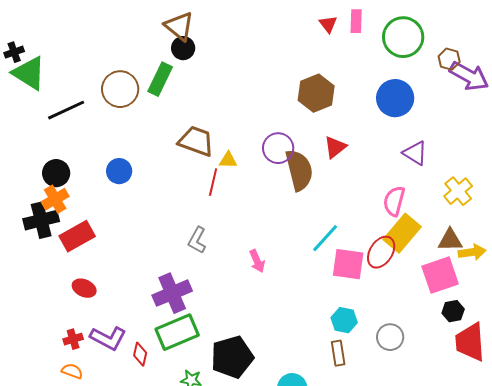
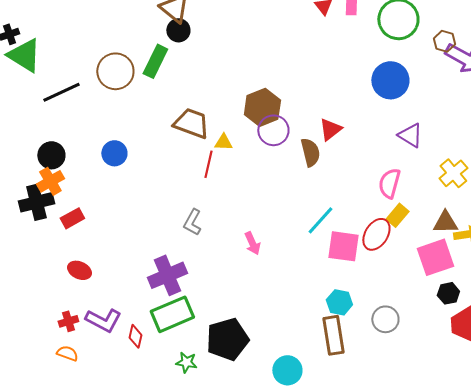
brown hexagon: (316, 93) -> (262, 107), moved
brown semicircle: (299, 170) -> (310, 152), moved, size x0.7
yellow rectangle: (402, 233) -> (397, 215), size x0.6
red rectangle: (77, 236) -> (72, 218), size x0.7
brown rectangle: (338, 353) -> (333, 335), size x1.5

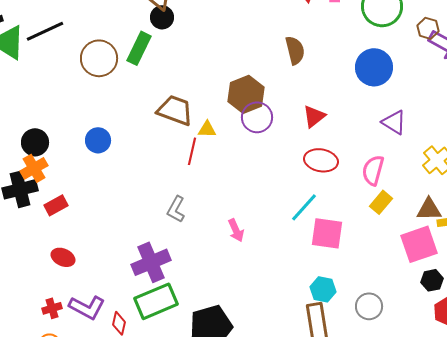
black line: (61, 92) -> (45, 31), moved
brown semicircle: (310, 152) -> (295, 50), moved
red ellipse: (376, 234) -> (321, 160), moved, turned 68

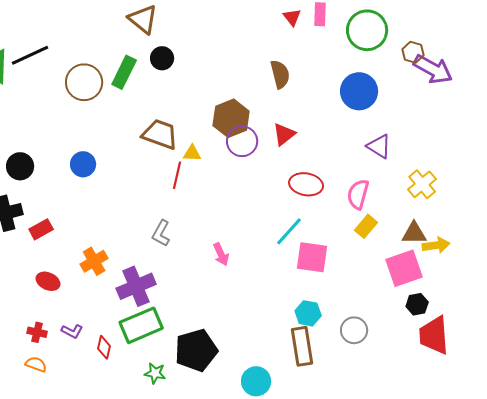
black circle: (162, 17) -> (162, 58), moved
red triangle: (314, 116) -> (284, 134), moved
orange cross: (34, 168) -> (94, 261), moved
purple L-shape: (87, 307) -> (72, 331), size x0.6
red cross: (52, 308) -> (37, 332), turned 30

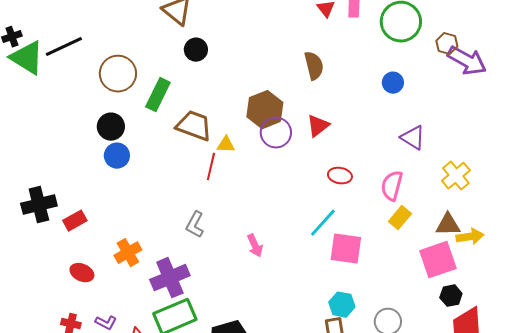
green rectangle: (124, 72) -> (158, 95), moved
blue circle: (359, 91) -> (393, 83), size x0.6
black circle: (20, 166) -> (111, 127), moved
red ellipse: (306, 184) -> (340, 176), size x0.7

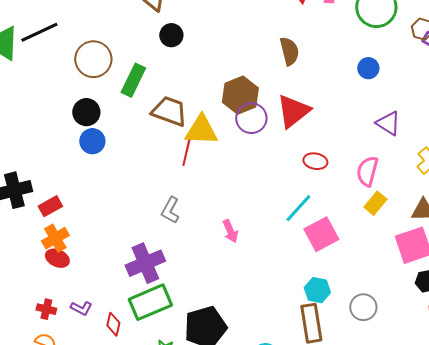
red triangle: (318, 126) -> (293, 111), size x1.5
yellow triangle: (226, 145) -> (201, 130), size x1.8
pink square: (346, 249) -> (321, 234), turned -36
orange cross: (128, 253) -> (55, 238), moved

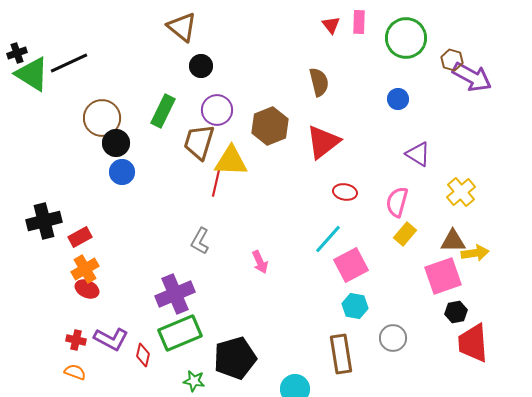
brown circle: (93, 59) -> (102, 118), moved
brown trapezoid: (169, 111) -> (199, 142), turned -93
purple circle: (251, 118) -> (217, 110), moved
cyan hexagon: (317, 290) -> (355, 306), moved
purple L-shape: (81, 308) -> (111, 339), size x1.6

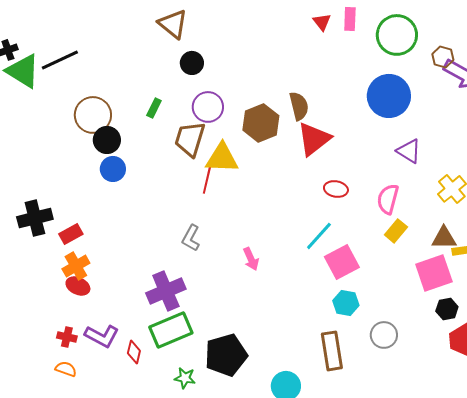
brown semicircle: (319, 82) -> (299, 106), moved
blue circle: (398, 99) -> (389, 96), size x2.0
green rectangle: (163, 111) -> (154, 108), size x0.6

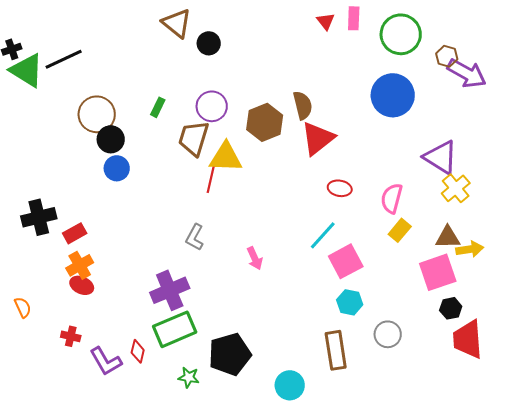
black circle: (192, 63) -> (209, 43), moved
purple triangle: (409, 151) -> (441, 157), moved, size x1.4
purple L-shape: (102, 336) -> (106, 361), moved, turned 32
orange semicircle: (66, 369) -> (23, 307), moved, turned 45

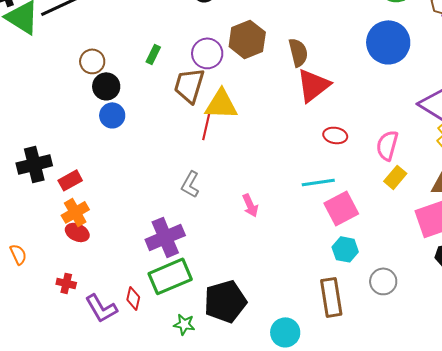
brown circle: (97, 114) -> (92, 61), size x0.7
brown hexagon: (265, 122) -> (247, 39), moved
cyan line: (323, 235) -> (318, 182), turned 40

